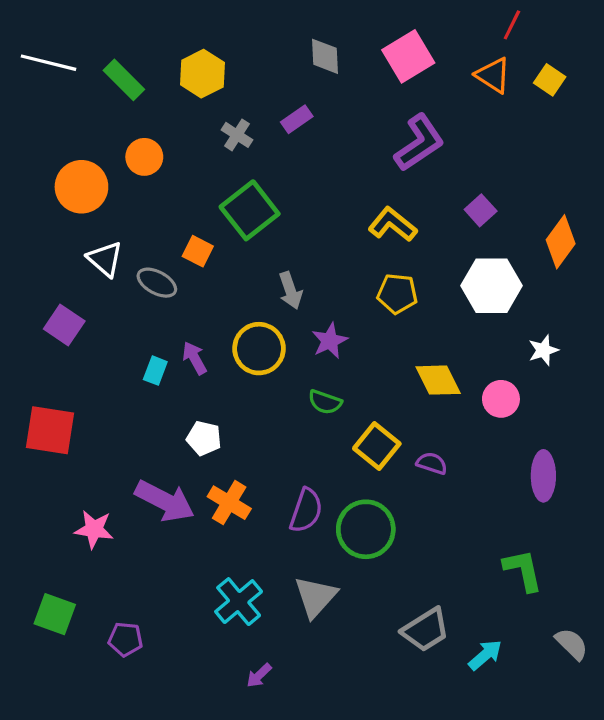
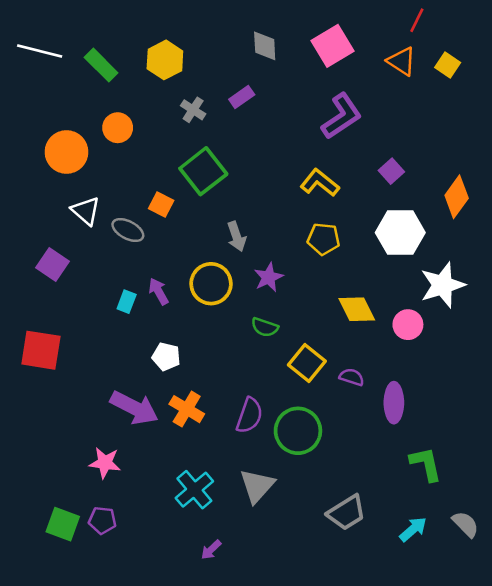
white star: (543, 350) -> (442, 285), size x1.8
purple ellipse: (543, 476) -> (394, 403), moved
pink star: (94, 529) -> (105, 463), moved
green square: (55, 614) -> (63, 524), moved
cyan arrow: (485, 655) -> (413, 529), moved

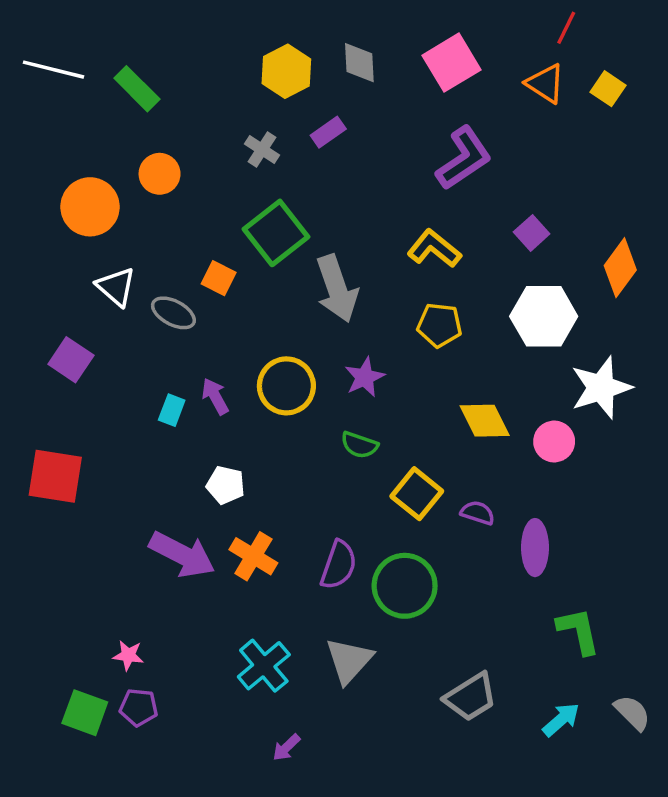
yellow hexagon: (165, 60) -> (286, 71), moved
gray arrow: (237, 236) -> (337, 289), moved, size x1.6
pink star: (105, 463) -> (128, 655), moved, size x0.7

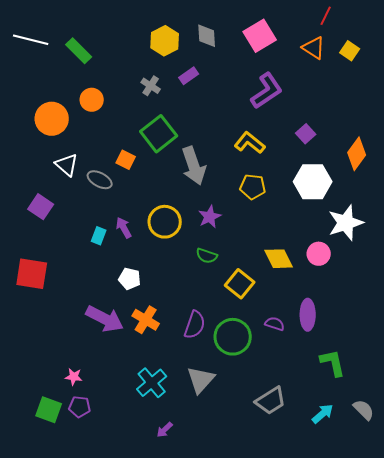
yellow diamond: (485, 421) -> (279, 259), moved
purple semicircle: (478, 513) -> (275, 324), moved

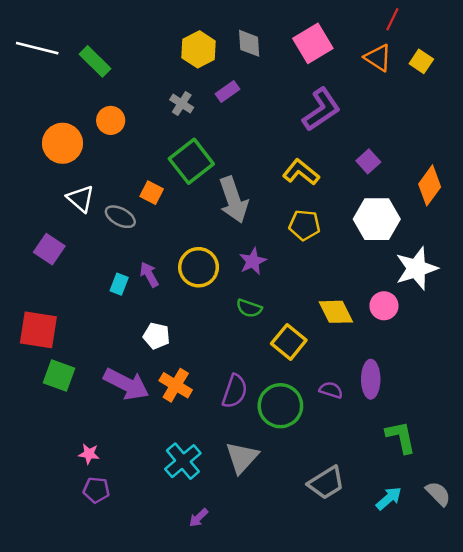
green square: (49, 410) -> (59, 376), moved

